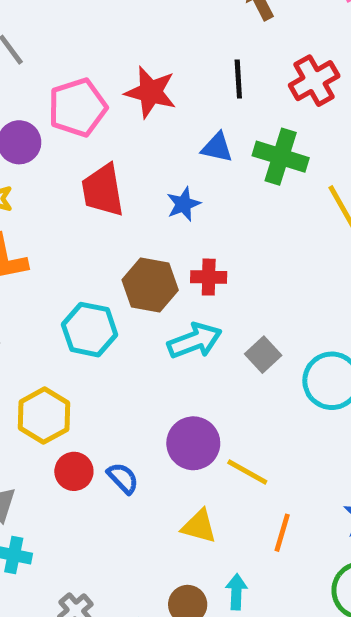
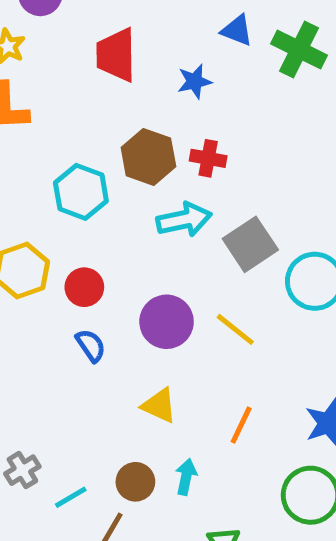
gray square: (263, 355) -> (250, 244), size x1.5
red circle: (74, 471) -> (84, 287), moved
yellow line: (247, 472) -> (235, 329), moved

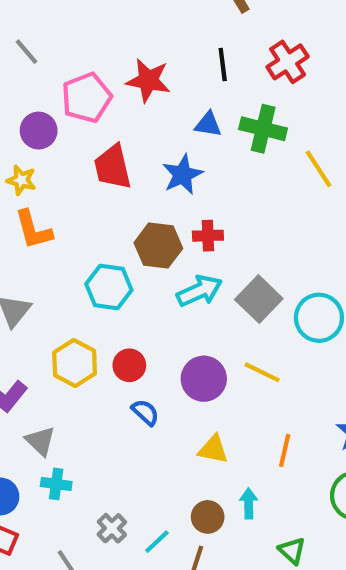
blue star: (195, 81) -> (182, 175), size x1.4

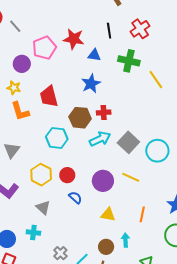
blue triangle: (208, 124) -> (94, 55), moved
red trapezoid: (113, 167) -> (49, 96), moved
gray triangle: (40, 441) -> (43, 207), moved

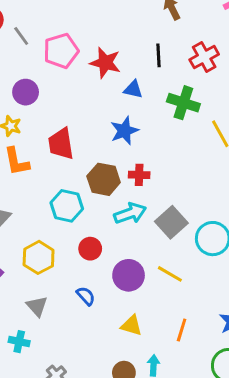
pink pentagon: (44, 48) -> (61, 51), moved
red circle: (67, 175) -> (90, 249), moved

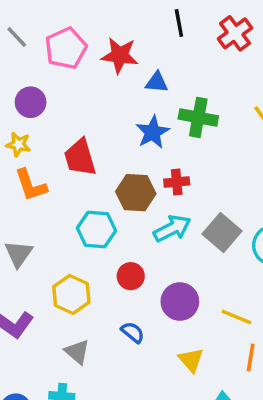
black line: (158, 55) -> (179, 23), moved
green cross: (183, 103) -> (198, 117), moved
yellow line: (170, 274) -> (237, 317), moved
yellow triangle: (131, 325) -> (191, 360), turned 40

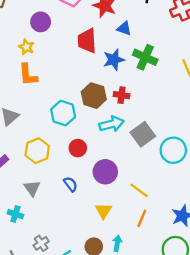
red trapezoid: (80, 158) -> (87, 41), moved

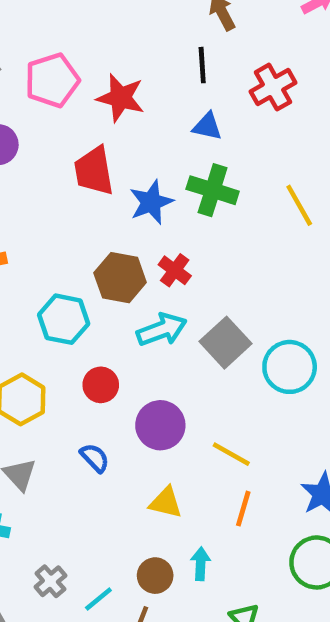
blue triangle: (124, 29) -> (207, 126), moved
red cross: (122, 95) -> (175, 270), turned 35
yellow triangle: (103, 211) -> (166, 503), turned -42

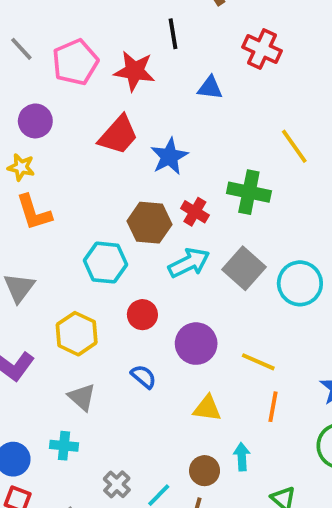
black line: (202, 65) -> (173, 34), moved
red cross: (273, 87) -> (262, 49), turned -30
red trapezoid: (94, 171) -> (118, 135), turned -123
green cross: (213, 190) -> (249, 192), moved

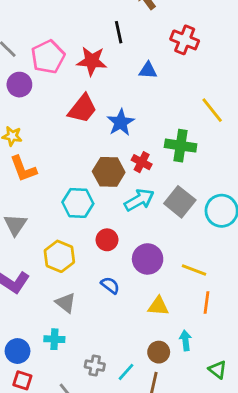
purple circle: (35, 121) -> (19, 85), moved
gray cross: (117, 484) -> (95, 366), turned -30

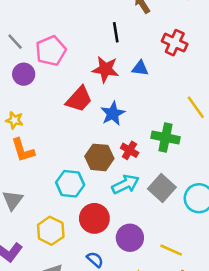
red star: (92, 61) -> (105, 69), moved
red circle: (107, 240) -> (94, 218), size x1.5

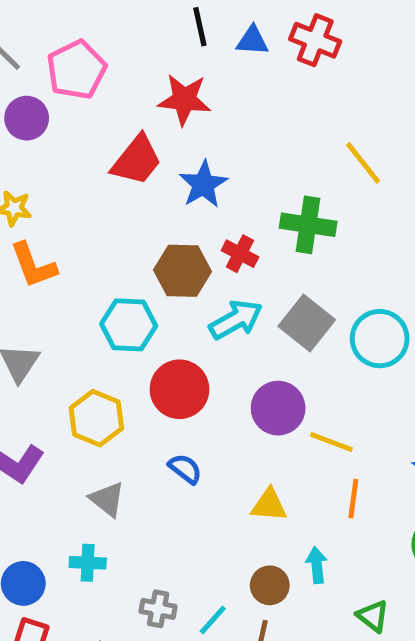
blue triangle: (140, 68) -> (252, 41), moved
purple circle: (130, 238) -> (278, 408), moved

